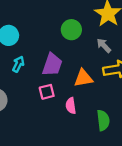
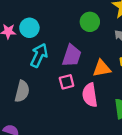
cyan arrow: (18, 64) -> (39, 55), size x1.5
pink semicircle: (71, 106) -> (90, 95), size x1.5

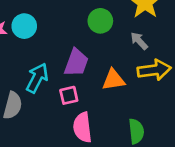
cyan arrow: (39, 55) -> (37, 78), moved
pink semicircle: (90, 95) -> (82, 127), moved

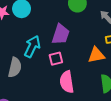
orange triangle: (113, 80) -> (96, 55), moved

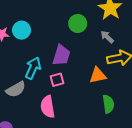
gray semicircle: (15, 67) -> (16, 89), turned 48
pink semicircle: (67, 82) -> (48, 107), moved

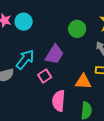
pink square: (57, 80) -> (45, 76), turned -32
pink semicircle: (48, 107) -> (59, 101), moved

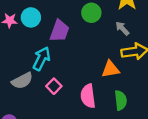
purple trapezoid: (54, 54) -> (60, 31), moved
pink square: (45, 76) -> (54, 86), moved

